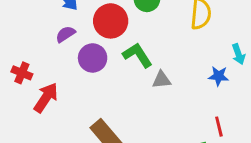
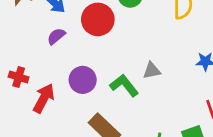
green L-shape: (138, 55) -> (124, 85), moved
purple circle: (93, 58) -> (83, 80), moved

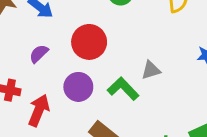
red circle: (98, 19) -> (89, 42), moved
purple semicircle: (56, 36) -> (39, 54), moved

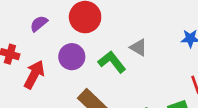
gray triangle: (151, 70) -> (138, 47), turned 42

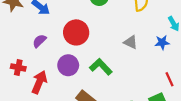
gray triangle: (138, 47) -> (131, 42), moved

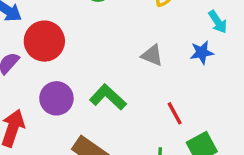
red circle: (76, 32) -> (44, 41), moved
red line: (169, 79) -> (175, 113), moved

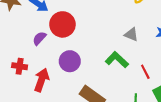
green L-shape: (108, 97) -> (117, 60), moved

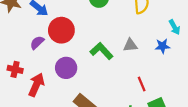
gray triangle: (131, 34) -> (130, 45), turned -32
green L-shape: (117, 60) -> (101, 51), moved

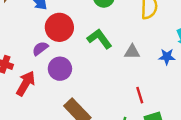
purple semicircle: (37, 43) -> (40, 48), moved
green L-shape: (101, 51) -> (99, 39), moved

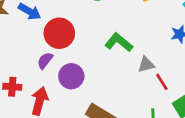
green L-shape: (99, 39) -> (119, 42), moved
gray triangle: (132, 52) -> (146, 65), moved

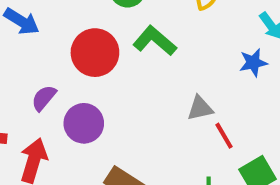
red circle: (59, 33) -> (95, 53), moved
green L-shape: (119, 42) -> (155, 41), moved

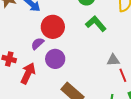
red circle: (95, 53) -> (53, 27), moved

